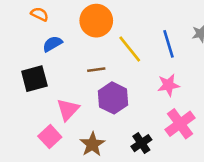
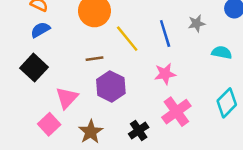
blue semicircle: (52, 44) -> (40, 30), moved
black square: (34, 79) -> (34, 68), turned -32

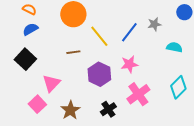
blue line: (165, 34) -> (129, 32), turned 55
purple hexagon: (111, 86) -> (99, 74), moved

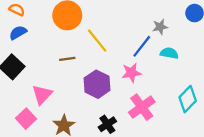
blue line: (129, 32) -> (142, 46), moved
cyan semicircle: (174, 47) -> (169, 53), moved

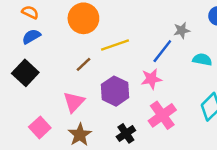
yellow line: (97, 41) -> (115, 45), turned -70
cyan semicircle: (169, 53) -> (202, 60), moved
brown line: (67, 59) -> (83, 64), turned -35
pink triangle: (42, 94) -> (74, 102), moved

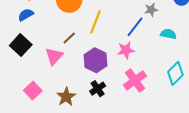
yellow line: (115, 45) -> (96, 22), turned -50
pink triangle: (74, 102) -> (54, 56), moved
black cross: (126, 133) -> (98, 89), moved

